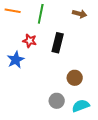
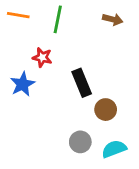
black rectangle: (58, 43) -> (82, 83), moved, turned -36

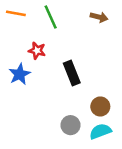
green line: (58, 19) -> (51, 17), turned -35
brown circle: (106, 110) -> (100, 107), moved

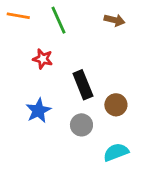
blue star: (20, 74) -> (38, 111), moved
brown circle: (100, 107) -> (116, 105), moved
gray circle: (71, 125) -> (81, 125), moved

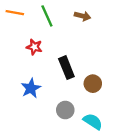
brown arrow: (115, 20) -> (82, 16), moved
gray circle: (81, 125) -> (65, 110), moved
cyan semicircle: (116, 152) -> (93, 121), turned 54

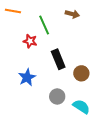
green line: (47, 16) -> (44, 25), moved

